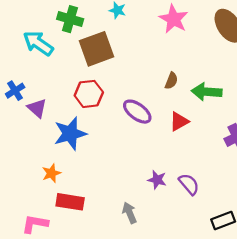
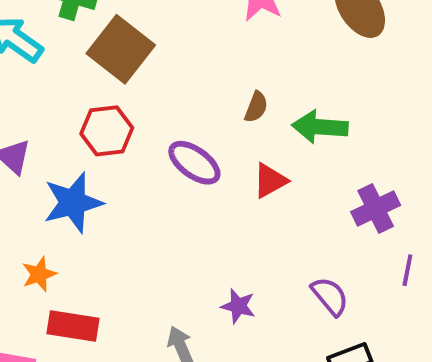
brown square: (97, 49) -> (121, 49), turned -32
purple star: (157, 180) -> (238, 306), moved
purple semicircle: (189, 184) -> (330, 296), moved

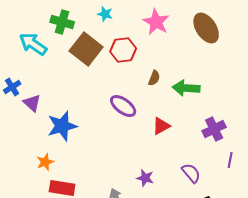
red hexagon: (107, 131) -> (123, 50), moved
red triangle: (270, 181) -> (161, 126), moved

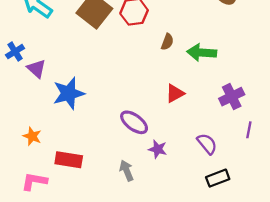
purple ellipse: (123, 106) -> (134, 122), moved
orange star: (45, 162) -> (32, 136), moved, turned -30

